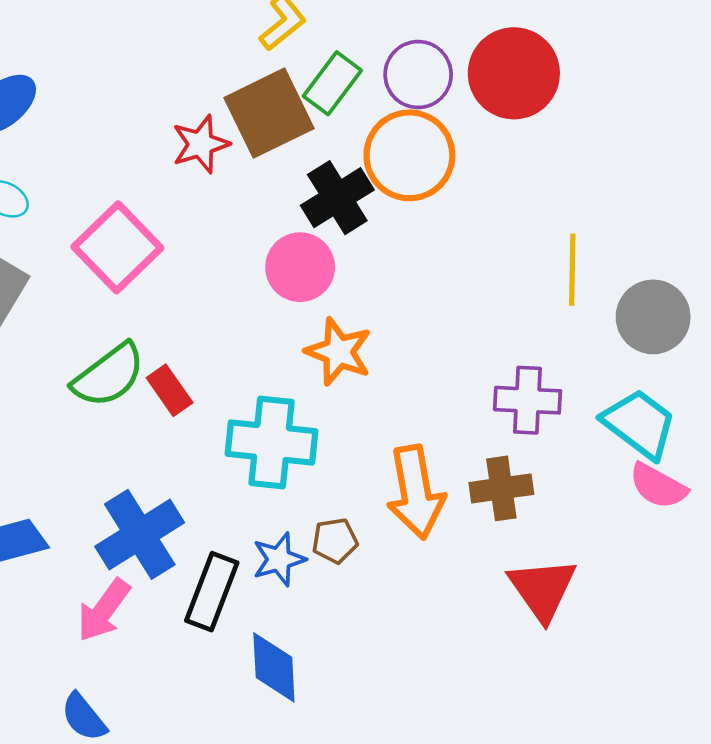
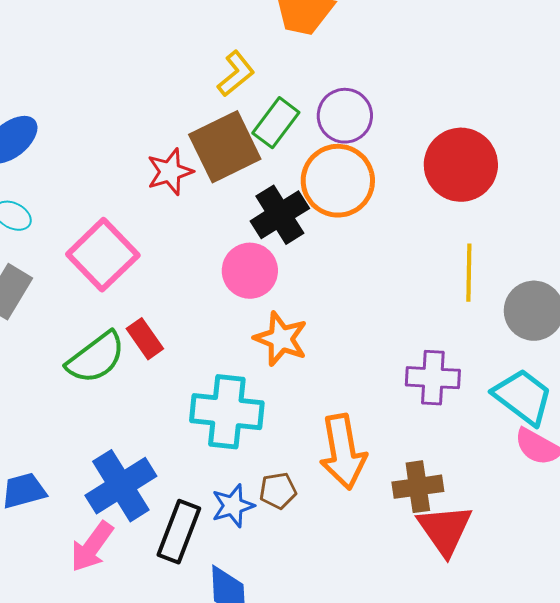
red circle: (514, 73) -> (461, 165), moved
red rectangle: (170, 390) -> (145, 339), moved
brown cross: (501, 488) -> (418, 487), moved

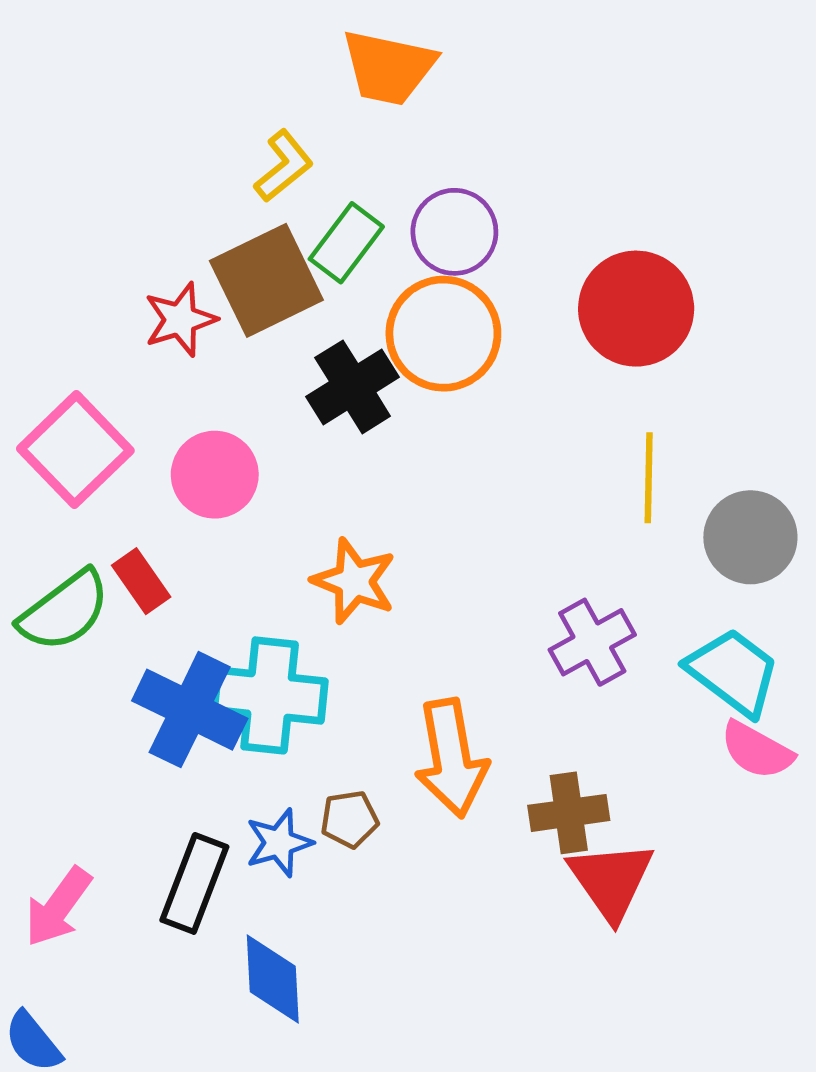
pink circle: (250, 271) -> (215, 475), moved
purple cross: (433, 378) -> (592, 642), turned -32
blue cross: (121, 486) -> (190, 710), moved, turned -32

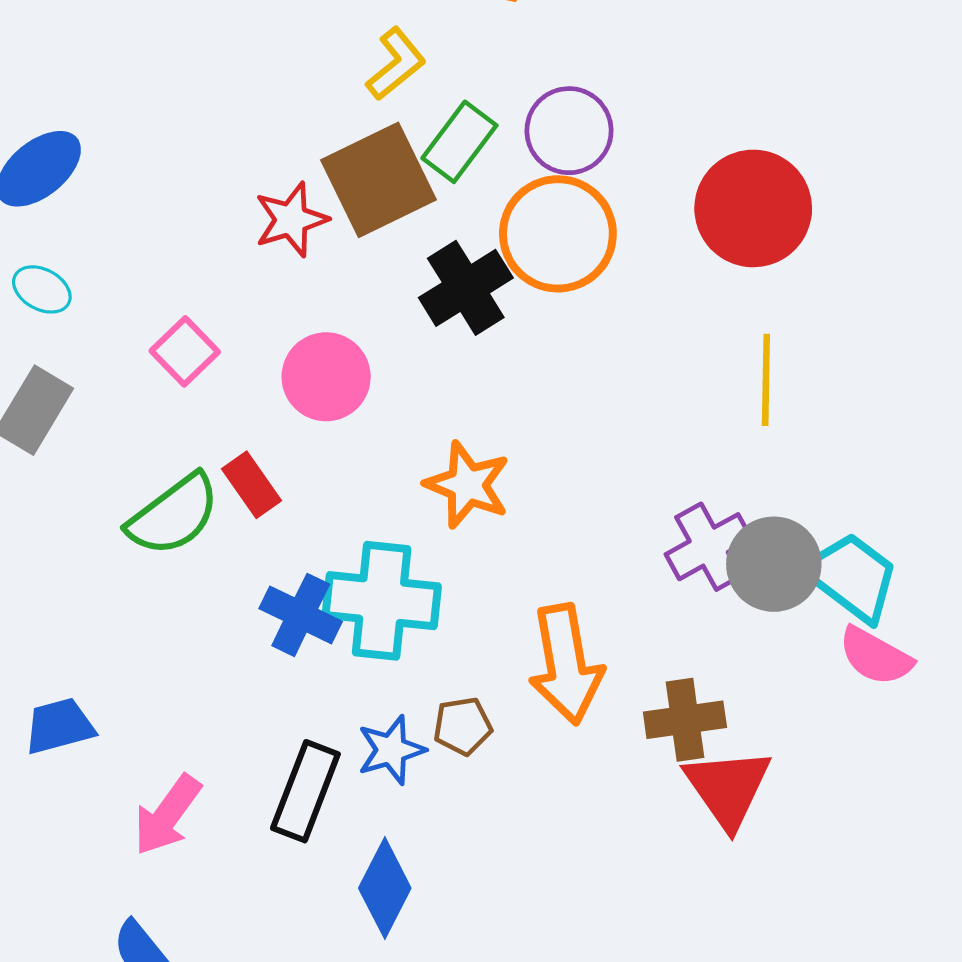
pink square: (75, 450) -> (185, 351), size x0.6
gray circle: (750, 537) -> (774, 564), moved
blue cross: (190, 710) -> (301, 615), size x0.7
blue diamond: (273, 979) -> (385, 888), turned 30

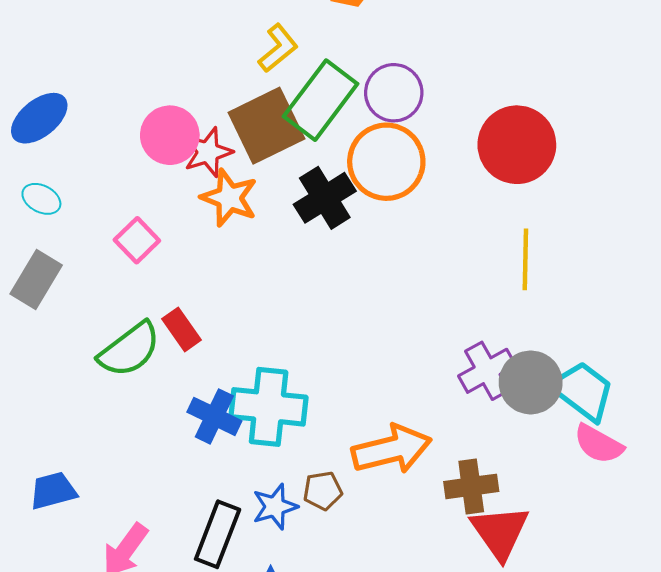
green rectangle: (459, 142) -> (321, 100), size x1.5
pink circle: (326, 377) -> (170, 135), moved
orange star: (467, 485) -> (229, 198), moved
orange arrow: (566, 664) -> (392, 449), turned -94

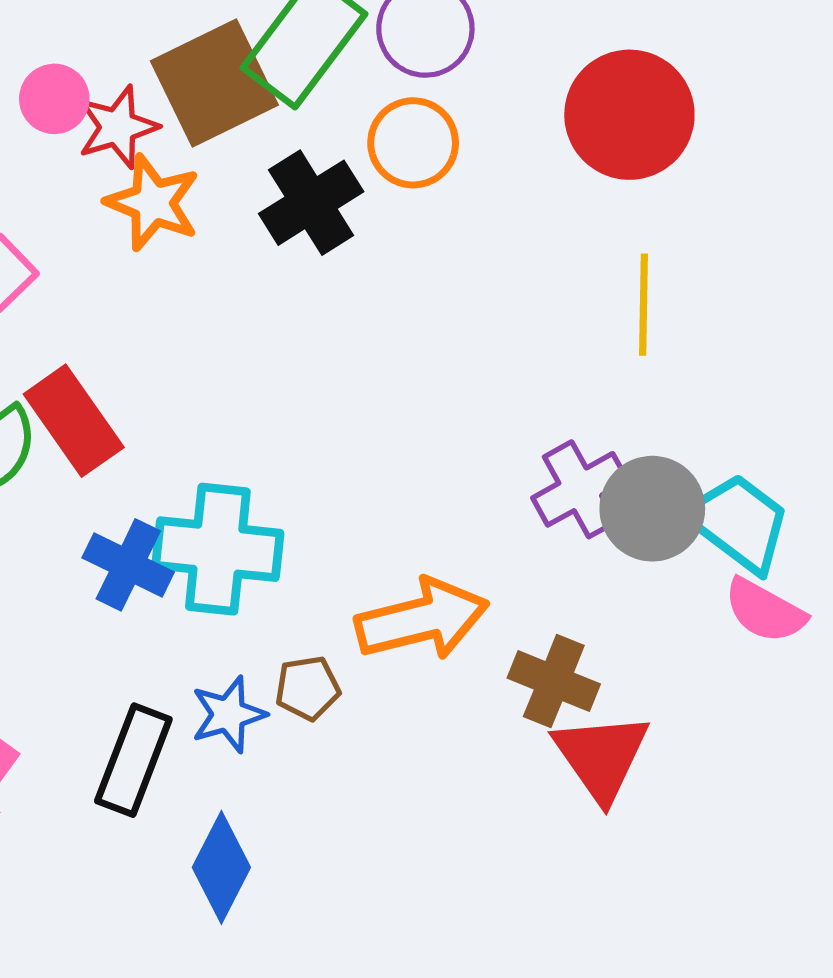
pink circle: (170, 135) -> (54, 99), size x0.7
orange circle: (386, 162) -> (413, 143), size x0.7
red rectangle: (181, 329) -> (74, 421), size x1.5
brown cross: (471, 486) -> (554, 681), turned 30

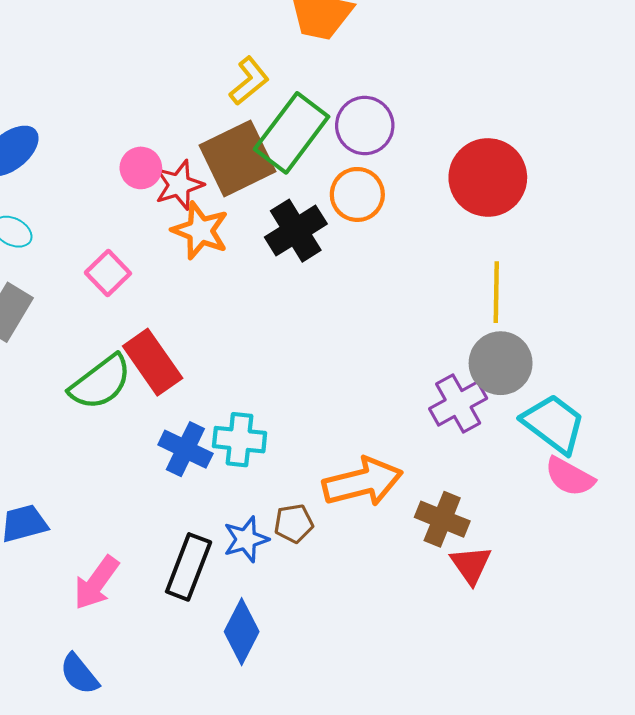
gray circle: (652, 509) -> (501, 363), moved
cyan cross: (218, 549) -> (240, 440), size x0.7
red triangle: (601, 757) -> (471, 565), size x0.7

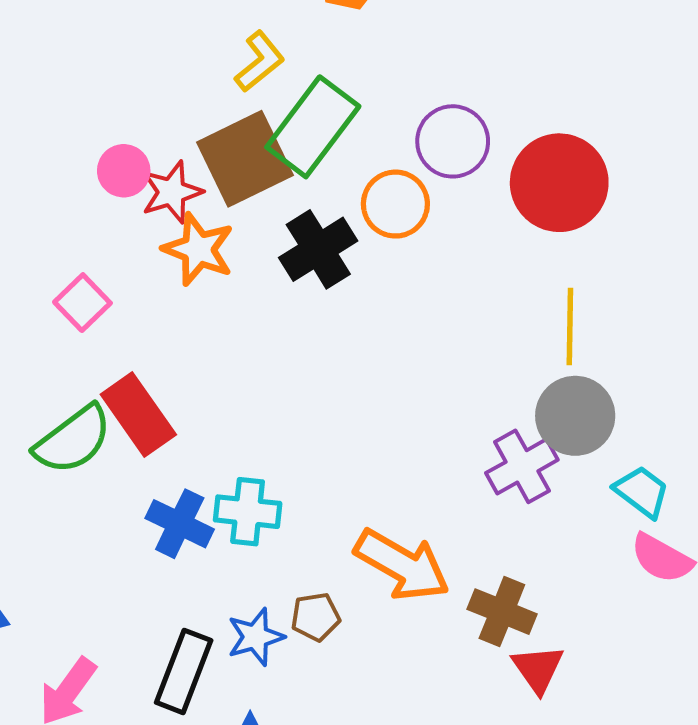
purple circle: (365, 126) -> (453, 141), moved
cyan trapezoid: (554, 424) -> (642, 492), size x0.7
orange arrow: (363, 482) -> (402, 565), turned 44

